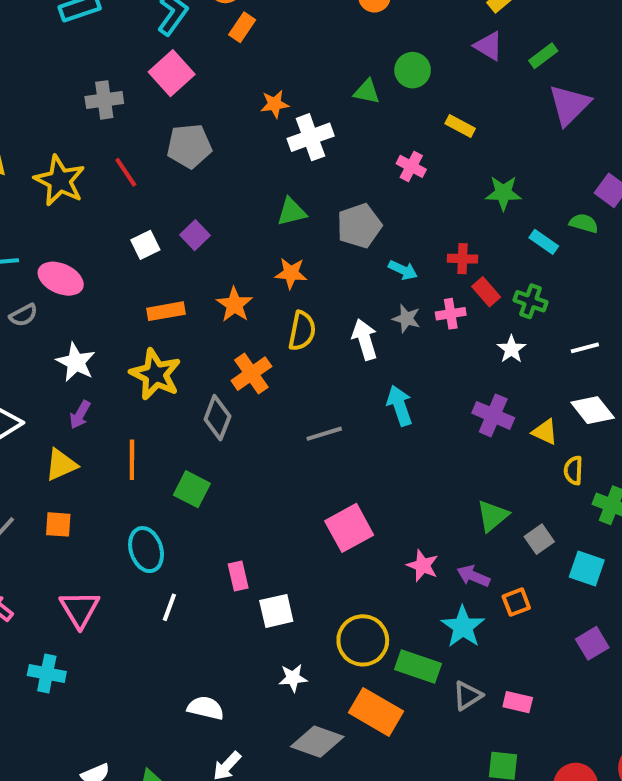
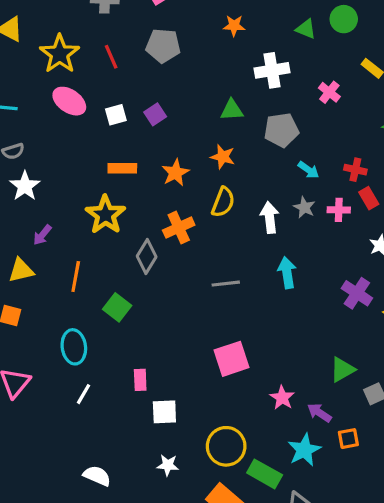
white cross: (311, 137) -> (272, 70), moved
pink ellipse: (61, 279) -> (69, 101), moved
white star: (76, 362) -> (25, 186), moved

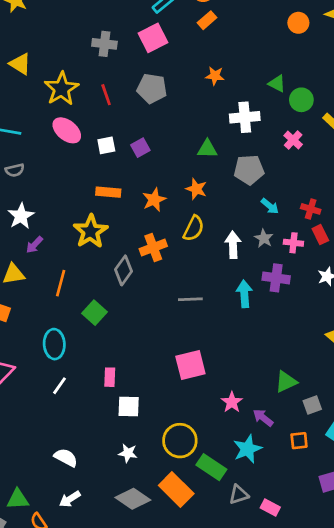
green circle: (344, 19) -> (301, 100), moved
white star: (25, 186) -> (21, 216), moved
purple cross: (357, 293) -> (276, 278), moved, turned -30
orange square: (348, 439) -> (299, 441), moved

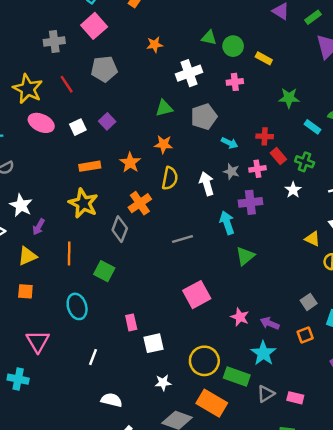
pink cross: (293, 140) -> (235, 82), turned -35
green triangle: (286, 382) -> (245, 256), moved
white line: (60, 386) -> (93, 357), moved

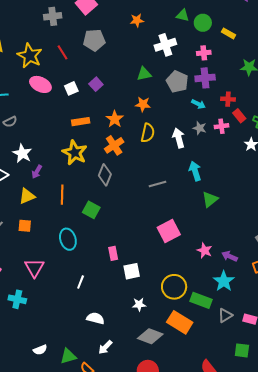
gray pentagon: (204, 117) -> (177, 82), turned -30
purple cross: (250, 202) -> (205, 78), moved
orange cross: (140, 203) -> (114, 145), moved

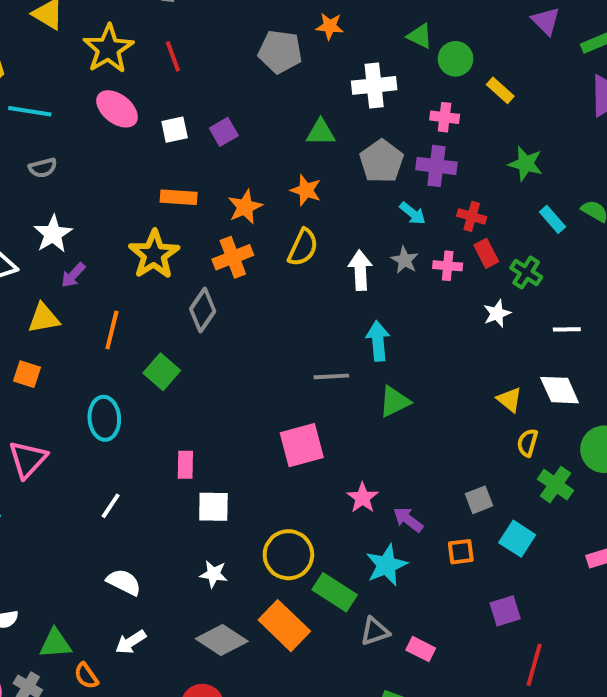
gray pentagon: (94, 40) -> (280, 52), moved
gray line: (157, 184) -> (331, 376), moved

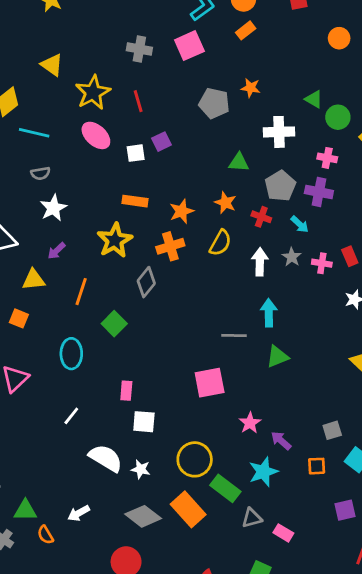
purple square: (224, 132) -> (161, 142), moved
red cross: (472, 216) -> (261, 217), moved
white star: (53, 234) -> (53, 208), moved
white semicircle: (124, 582) -> (106, 458), moved, size x1.4

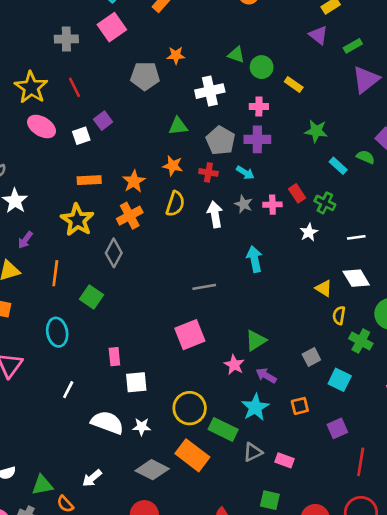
cyan arrow: (269, 313) -> (254, 259), moved
green triangle: (277, 357) -> (256, 340), moved
orange square: (317, 466) -> (300, 406), moved

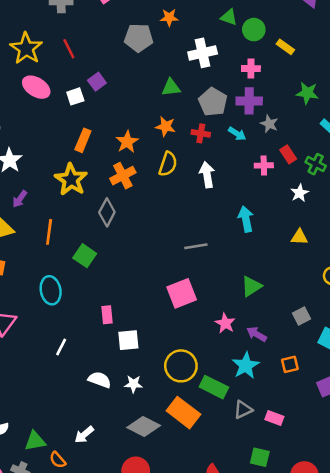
orange rectangle: (89, 180) -> (83, 140), turned -65
gray star: (244, 204) -> (269, 124), moved
yellow triangle: (324, 288) -> (299, 237), moved, turned -30
green triangle: (256, 340) -> (251, 286), moved
white semicircle: (107, 423) -> (100, 380), size x0.7

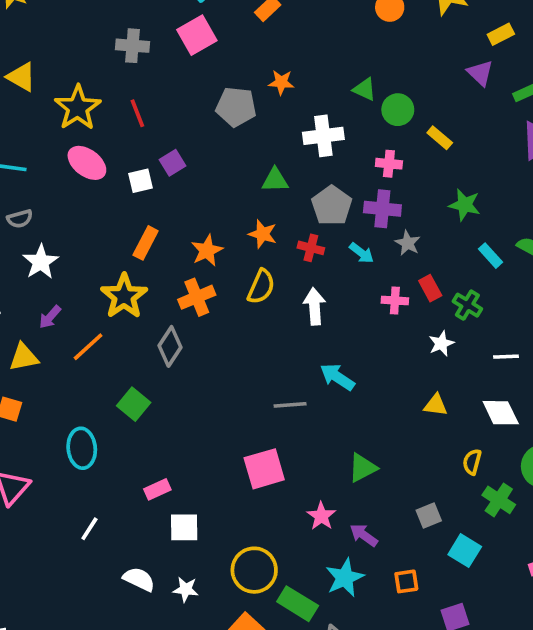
cyan arrow: (246, 219) -> (337, 377), moved, turned -50
orange line: (49, 232) -> (88, 347), moved, turned 35
pink rectangle: (107, 315) -> (157, 489), turned 66

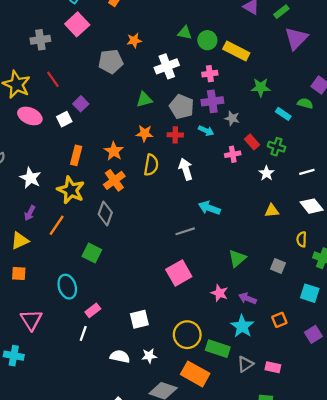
yellow rectangle: (440, 138) -> (236, 51), size x1.6
white star: (41, 262) -> (30, 178), moved
pink rectangle: (157, 489) -> (93, 310), moved
gray square: (429, 516) -> (278, 266), moved, turned -32

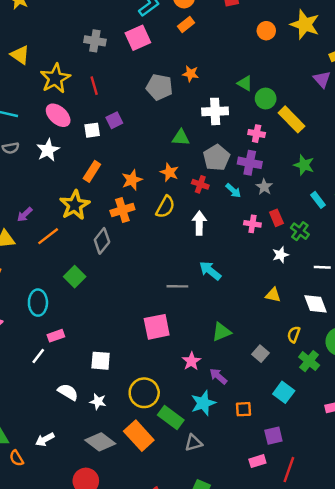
white star: (30, 178) -> (48, 150), moved
pink rectangle: (273, 367) -> (257, 461), moved, turned -48

